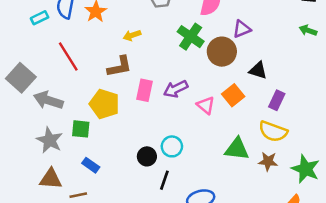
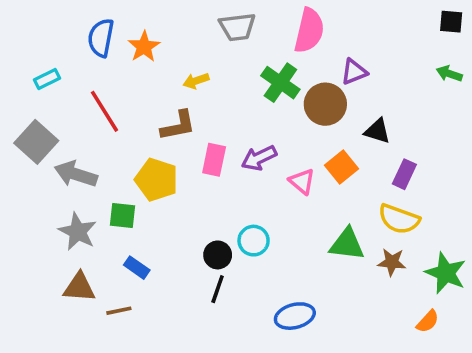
cyan rectangle: (40, 18) -> (47, 79), moved
black line: (164, 180) -> (218, 289), moved

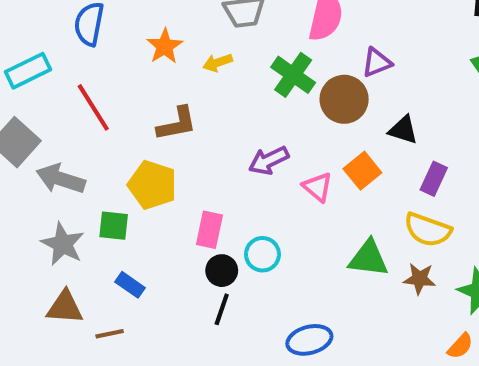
orange star: (144, 47) -> (165, 46), moved
cyan rectangle: (47, 79) -> (28, 71), size x1.5
yellow arrow: (196, 81) -> (218, 63), moved
pink rectangle: (214, 160) -> (209, 230), moved

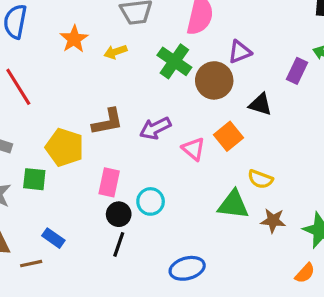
brown L-shape: (177, 124) -> (108, 122), moved
purple rectangle: (434, 179) -> (297, 71), moved
yellow semicircle: (428, 230) -> (260, 179), moved, size x0.7
blue rectangle: (130, 285) -> (53, 238), moved

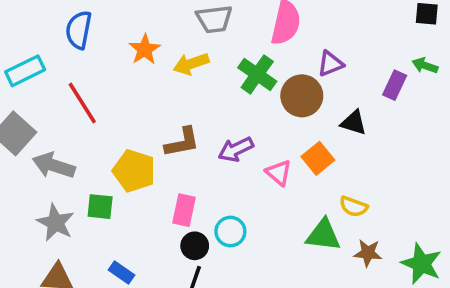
yellow arrow: (115, 52) -> (191, 64), size x1.4

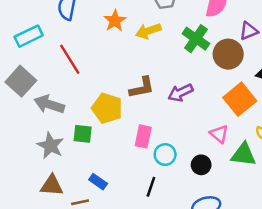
orange square: (318, 158) -> (240, 99), size x1.4
pink triangle: (279, 173) -> (219, 134), moved
cyan circle: (230, 232) -> (165, 155), moved
black circle: (195, 246) -> (201, 165), moved

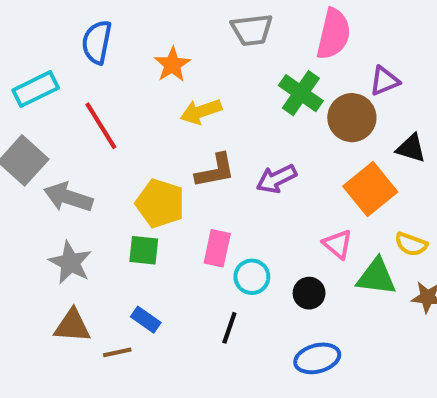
yellow arrow: (148, 31) -> (201, 111), moved
green square: (83, 134) -> (144, 250), moved

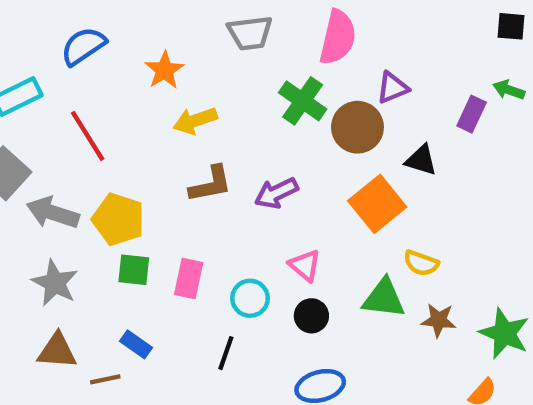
blue semicircle: (97, 42) -> (83, 46), turned 45
yellow pentagon: (160, 203) -> (118, 219), moved
pink triangle: (338, 244) -> (305, 265), moved
pink rectangle: (217, 248) -> (189, 279), moved

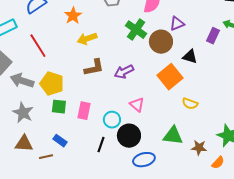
green triangle: (384, 298) -> (173, 136), moved
black circle: (311, 316) -> (129, 136), moved, size x1.5
brown star: (439, 320) -> (199, 148), moved

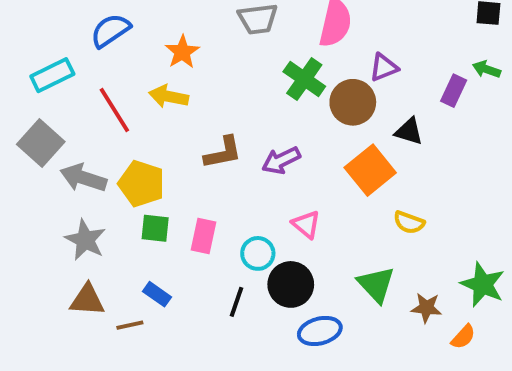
yellow arrow: (87, 39) -> (169, 96), moved, turned 30
green triangle: (173, 136) -> (376, 284), turned 40

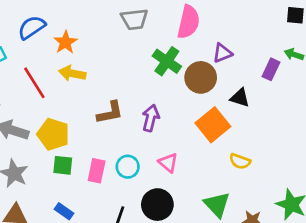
orange star: (182, 52) -> (65, 42), moved
purple arrow: (281, 160) -> (151, 118), turned 130
cyan circle: (258, 253) -> (128, 167), moved

